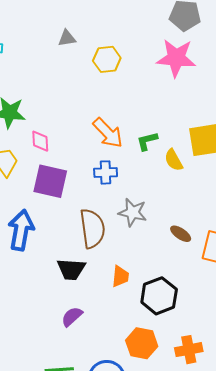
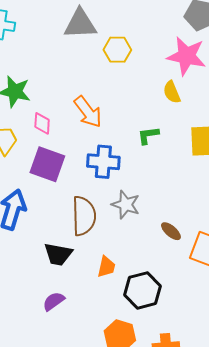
gray triangle: (67, 38) -> (80, 24), size x1.8
orange arrow: (108, 133) -> (88, 112), moved
yellow semicircle: (174, 160) -> (172, 92), moved
blue cross: (106, 172) -> (103, 162), size x1.4

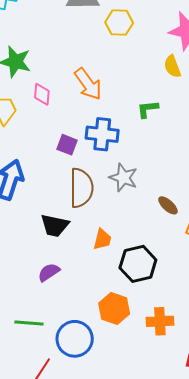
purple square: (47, 164) -> (67, 145), moved, size x0.6

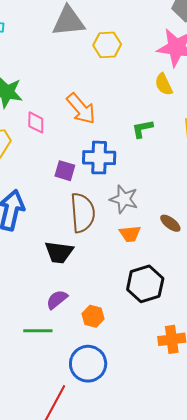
orange trapezoid: (102, 239) -> (130, 234), moved, turned 75
orange hexagon: (114, 308) -> (93, 316), moved, size x0.7
green line: (29, 323) -> (38, 331), moved

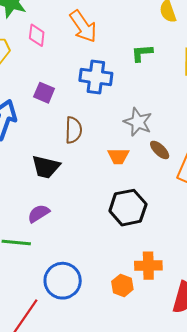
purple square: (65, 171) -> (44, 93), moved
gray star: (124, 199) -> (138, 122), moved
brown semicircle: (83, 213) -> (73, 130), size x0.7
orange hexagon: (93, 316) -> (122, 285), moved

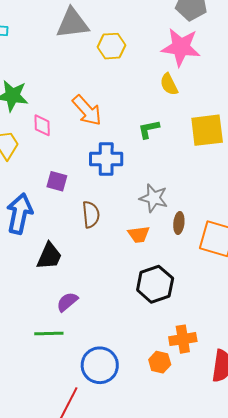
brown ellipse: (160, 150) -> (179, 223), turned 60
black trapezoid: (46, 167) -> (49, 256), moved, turned -72

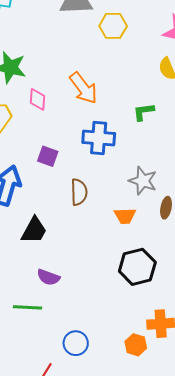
purple semicircle: (67, 302) -> (48, 277), turned -125
blue circle: (100, 365) -> (76, 343), size x0.7

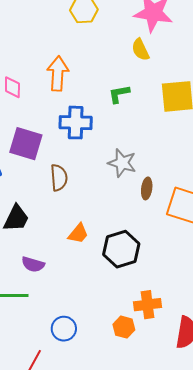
orange arrow: (83, 88) -> (58, 74), turned -136
purple square: (48, 156) -> (26, 144), size x1.6
orange trapezoid: (125, 216) -> (78, 234), moved, turned -45

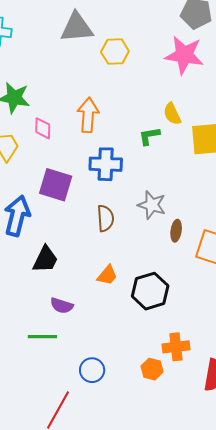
yellow semicircle: (140, 50) -> (172, 114), moved
brown semicircle: (59, 178) -> (105, 218), moved

